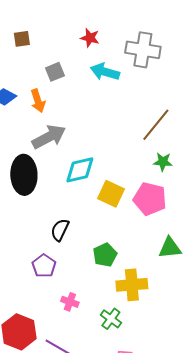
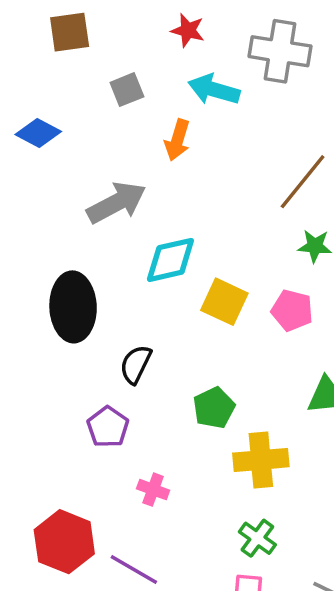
brown square: (22, 39) -> (70, 32), size x1.4
orange arrow: (38, 101) -> (177, 140), moved, turned 35
black ellipse: (24, 175) -> (73, 307), moved
pink pentagon: (150, 199) -> (292, 310), size x0.7
green cross: (111, 319) -> (257, 538), moved

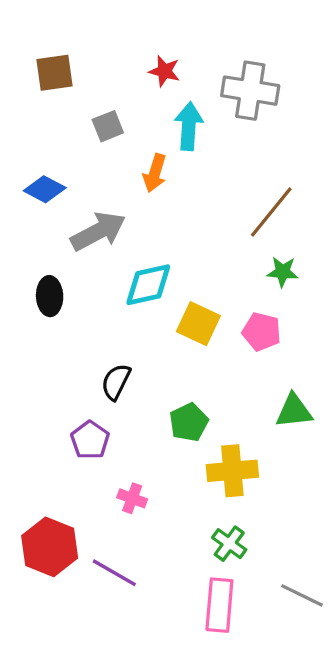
cyan arrow: (214, 90) -> (189, 126), turned 78
blue diamond: (38, 133) -> (45, 189), moved
black ellipse: (73, 307) -> (50, 296), moved, size x0.6

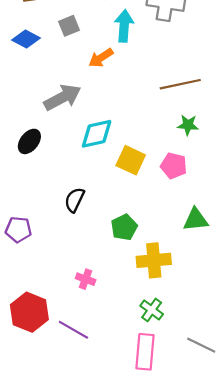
orange arrow: (155, 173) -> (101, 58), turned 40
blue diamond: (45, 189) -> (26, 39), moved
brown line: (271, 212) -> (180, 84), turned 39
black ellipse: (50, 296) -> (29, 141), turned 40
purple pentagon: (90, 440) -> (18, 230), moved, turned -30

